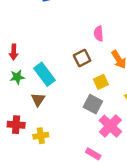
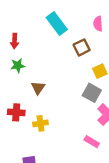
cyan rectangle: (44, 74) -> (57, 24), moved

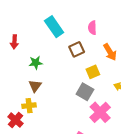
green star: (18, 66) -> (36, 63), moved
red cross: (16, 112) -> (15, 120), moved, turned 35
yellow cross: (40, 123) -> (29, 106), moved

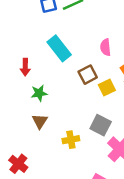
red arrow: (14, 42) -> (25, 67), moved
yellow square: (93, 72) -> (107, 87), moved
yellow cross: (29, 106) -> (71, 140), moved

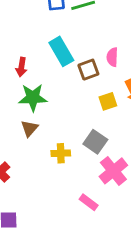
brown square: (88, 75) -> (88, 70), moved
green star: (39, 93) -> (33, 98), size x1.5

